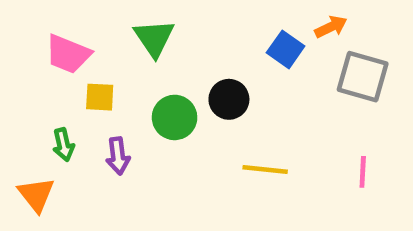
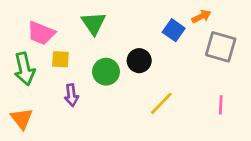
green arrow: (63, 145) -> (24, 69), moved, size x1.6
yellow line: (265, 170) -> (161, 103), turned -52

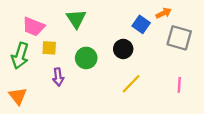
black circle: (139, 61) -> (123, 49), moved
green arrow: (24, 69) -> (20, 56), turned 30

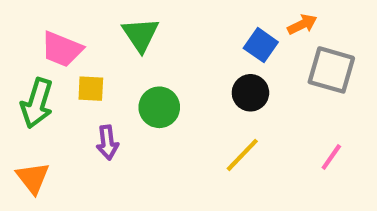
black circle: (123, 49) -> (250, 93), moved
pink line: (179, 85) -> (331, 157), turned 32

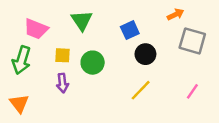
blue square: (261, 45) -> (130, 30), moved, turned 30
yellow square: (91, 89) -> (62, 55), moved

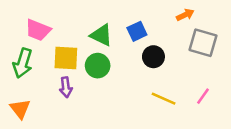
green triangle: (82, 20) -> (101, 35), moved, turned -30
yellow square: (62, 55) -> (66, 58), size x1.5
yellow line: (141, 90) -> (164, 99), moved, turned 70

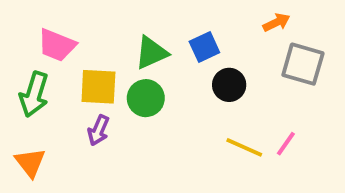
green triangle: (101, 35) -> (151, 53), turned -50
purple arrow: (66, 87) -> (98, 130), turned 30
pink line: (203, 96) -> (286, 144), moved

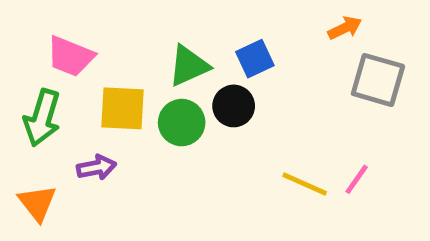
black circle: (229, 85) -> (234, 106), moved
purple arrow: (98, 130) -> (96, 167), moved, turned -124

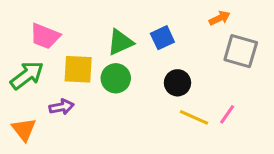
black circle: (234, 106) -> (177, 83), moved
green arrow: (42, 118) -> (27, 75), turned -144

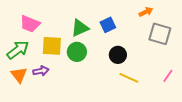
pink line: (227, 114) -> (168, 76), moved
orange triangle: (24, 129) -> (19, 75), moved

